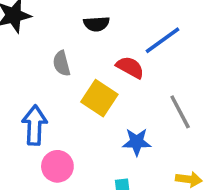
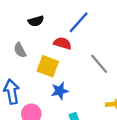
blue star: (137, 142) -> (60, 91), moved

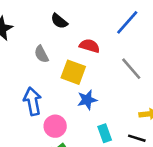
black semicircle: (36, 21) -> (59, 21), turned 56
blue line: (79, 22) -> (127, 22), moved

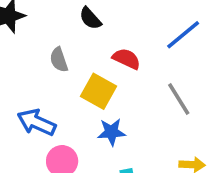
blue arrow: (33, 101) -> (37, 122), turned -64

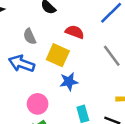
blue arrow: (37, 122) -> (22, 64), moved

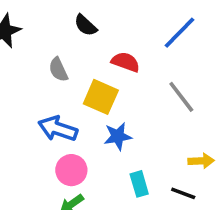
blue arrow: (22, 64) -> (58, 129), moved

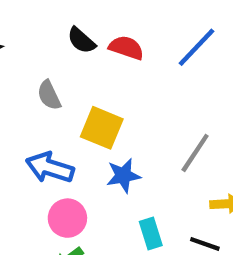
red semicircle: (125, 62) -> (126, 48), moved
gray line: (181, 97) -> (195, 153), moved, turned 72

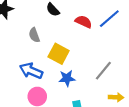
red semicircle: (126, 48) -> (83, 22), moved

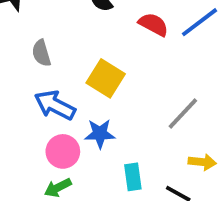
gray semicircle: (34, 35) -> (41, 53), moved
blue star: (67, 78) -> (100, 134), moved

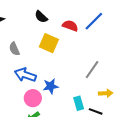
yellow square: (106, 78) -> (49, 43), moved
cyan rectangle: (133, 177) -> (79, 103), moved

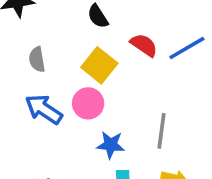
gray line: (92, 70) -> (162, 131), turned -42
blue star: (51, 86) -> (111, 145), moved
pink circle: (33, 98) -> (88, 103), moved

